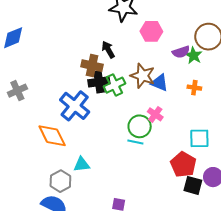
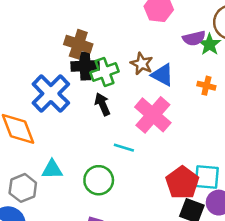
black arrow: (108, 50) -> (102, 104), moved
brown star: (143, 76) -> (142, 64), size x0.7
pink cross: (155, 114) -> (153, 115), size x1.8
green circle: (140, 126) -> (99, 180), moved
cyan square: (199, 138) -> (207, 177), moved

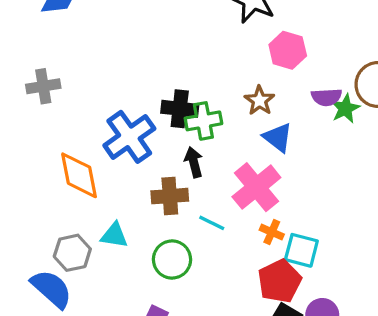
brown cross: (78, 44) -> (170, 196), moved, turned -32
brown star: (142, 64) -> (259, 101), moved
orange cross: (206, 86) -> (272, 232), moved
cyan square: (207, 177) -> (301, 250), moved

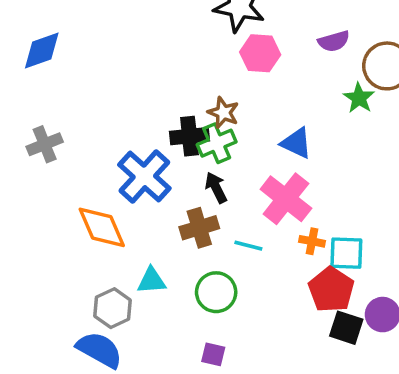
pink hexagon: (288, 50) -> (260, 53), moved
purple semicircle: (327, 97) -> (334, 41), moved
brown star: (259, 101) -> (223, 113), moved

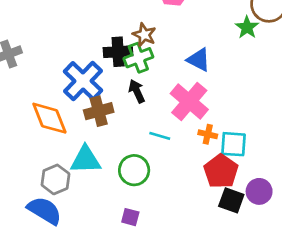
brown cross: (199, 228) -> (99, 111), moved
cyan triangle: (151, 281) -> (86, 160), size x1.4

